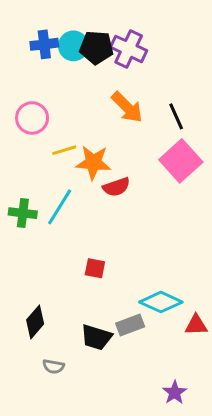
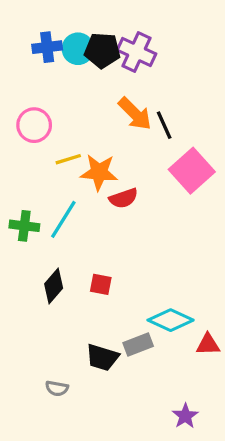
black line: (176, 116) -> (164, 125), moved
black diamond: (35, 322) -> (54, 286), moved

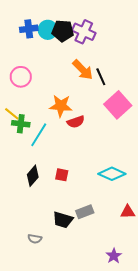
yellow line: (68, 159) -> (12, 114), moved, turned 56
green cross: (24, 226) -> (21, 124), moved
cyan diamond: (171, 320) -> (112, 174), moved

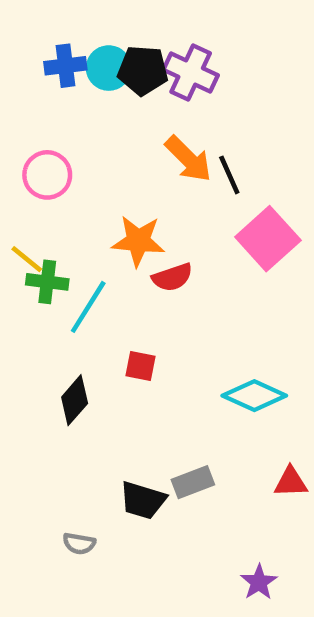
red square: (62, 175) -> (141, 366), moved

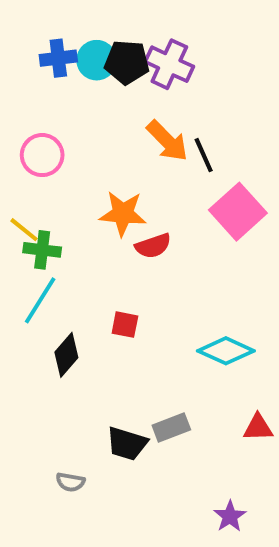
cyan line: (88, 307) -> (40, 300), moved

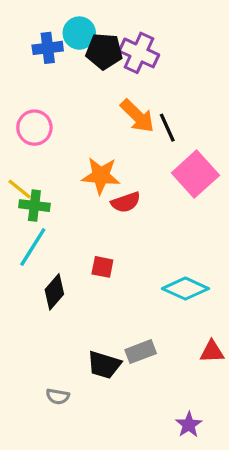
cyan circle: (97, 60) -> (79, 33), moved

